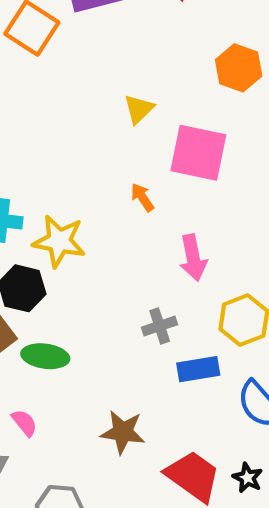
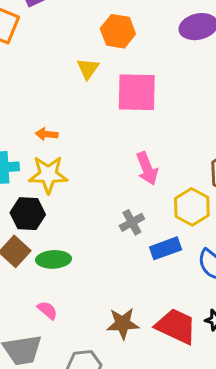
orange hexagon: (239, 68) -> (118, 31), moved
orange arrow: (142, 197) -> (47, 134), moved, turned -40
brown star: (123, 432) -> (123, 324), moved

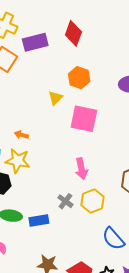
yellow hexagon: (192, 207) -> (92, 201), moved
gray cross: (132, 222) -> (65, 201), turned -35
blue rectangle: (166, 248) -> (39, 220), moved

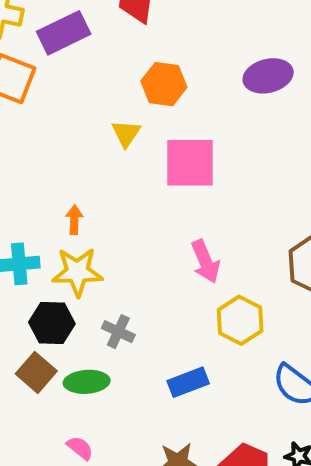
orange arrow: (21, 135) -> (74, 220), turned 88
gray cross: (65, 201) -> (118, 332), moved
blue rectangle: (39, 220) -> (188, 382), moved

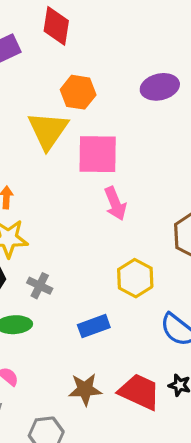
yellow triangle: (126, 133) -> (48, 130), size x1.8
pink arrow: (205, 261) -> (115, 204), moved

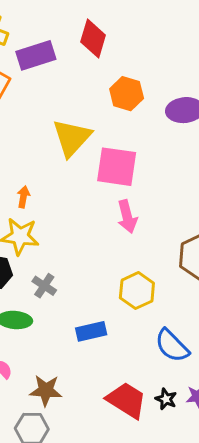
orange hexagon: (78, 92) -> (127, 94), moved
brown star: (85, 389) -> (46, 390), moved

